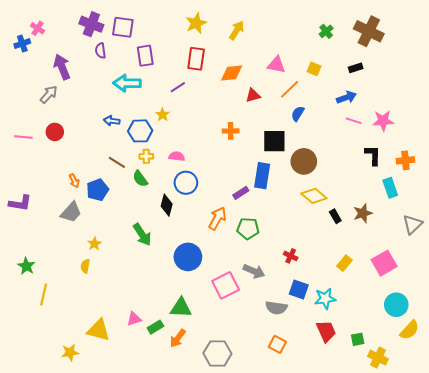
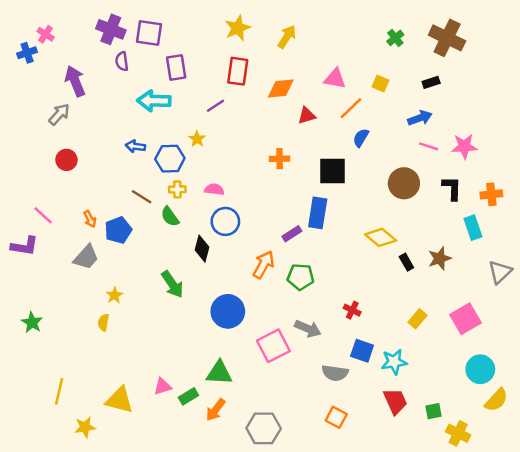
pink line: (23, 137) -> (43, 215), moved, turned 36
brown circle: (304, 161) -> (404, 183), moved
yellow line: (44, 295) -> (59, 391), moved

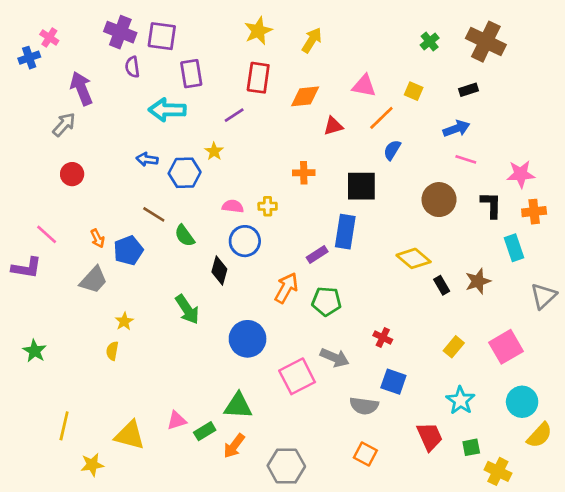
pink star: (464, 146) -> (521, 174), moved
yellow cross: (177, 189) -> (268, 206), moved
cyan star: (394, 362) -> (460, 400), moved, turned -30

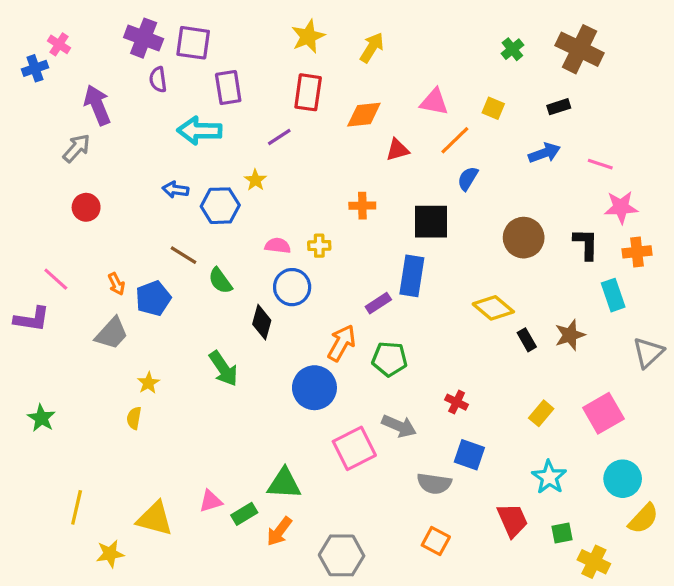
pink line: (466, 159) -> (600, 164), moved
blue circle: (248, 339) -> (314, 388), moved

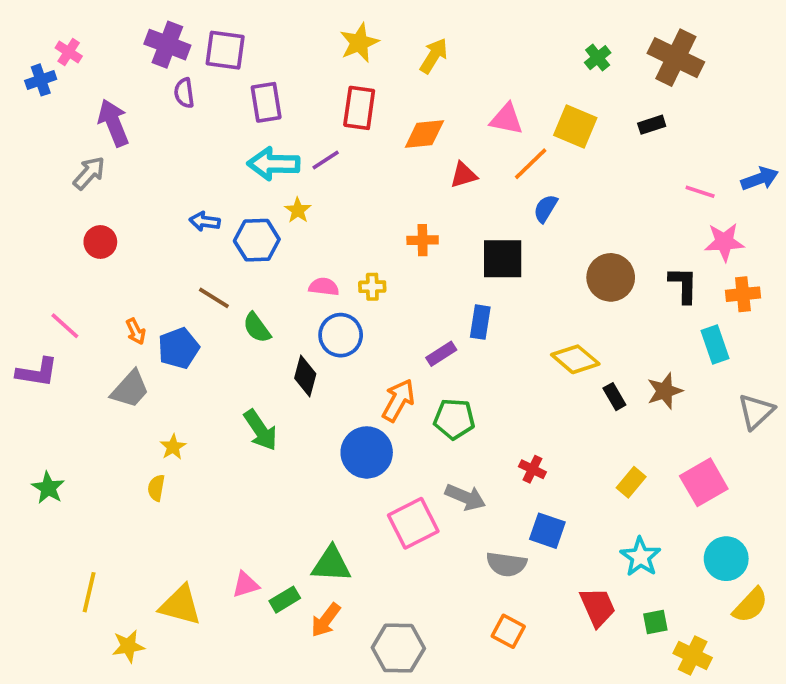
yellow square: (493, 108) -> (575, 127), size x1.6
cyan arrow: (199, 131) -> (274, 164), moved
blue arrow: (544, 153) -> (760, 179), moved
blue rectangle: (412, 276) -> (480, 322), size x0.7

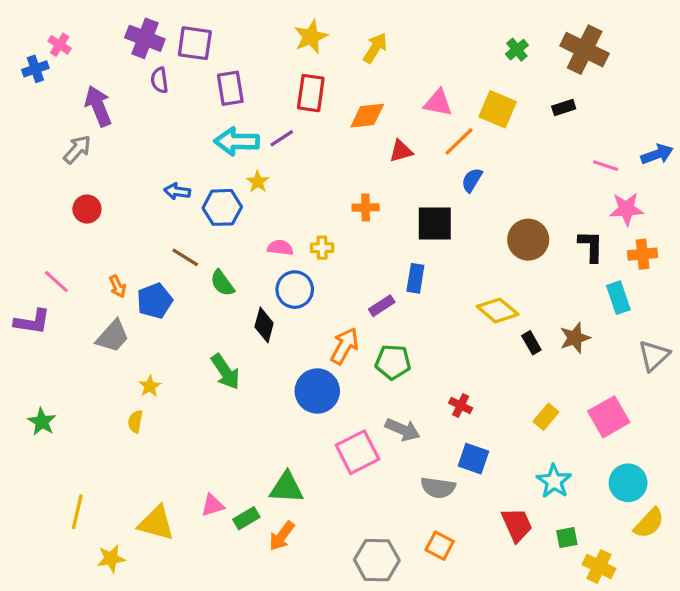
gray hexagon: (398, 648) -> (377, 560), moved

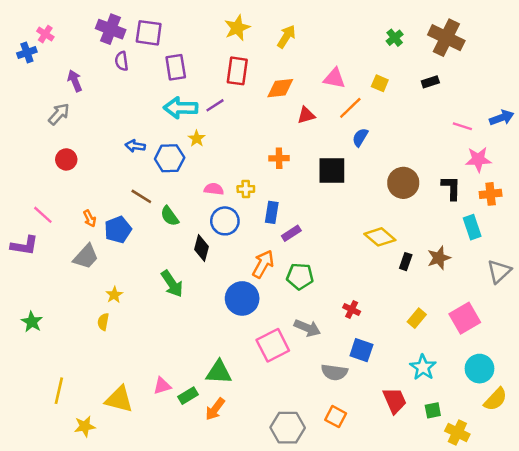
purple arrow: (98, 106) -> (75, 81), size x0.7
yellow square: (498, 109) -> (380, 83), size x0.6
blue rectangle: (415, 278) -> (272, 212), moved
black rectangle: (531, 343) -> (406, 262), turned 49

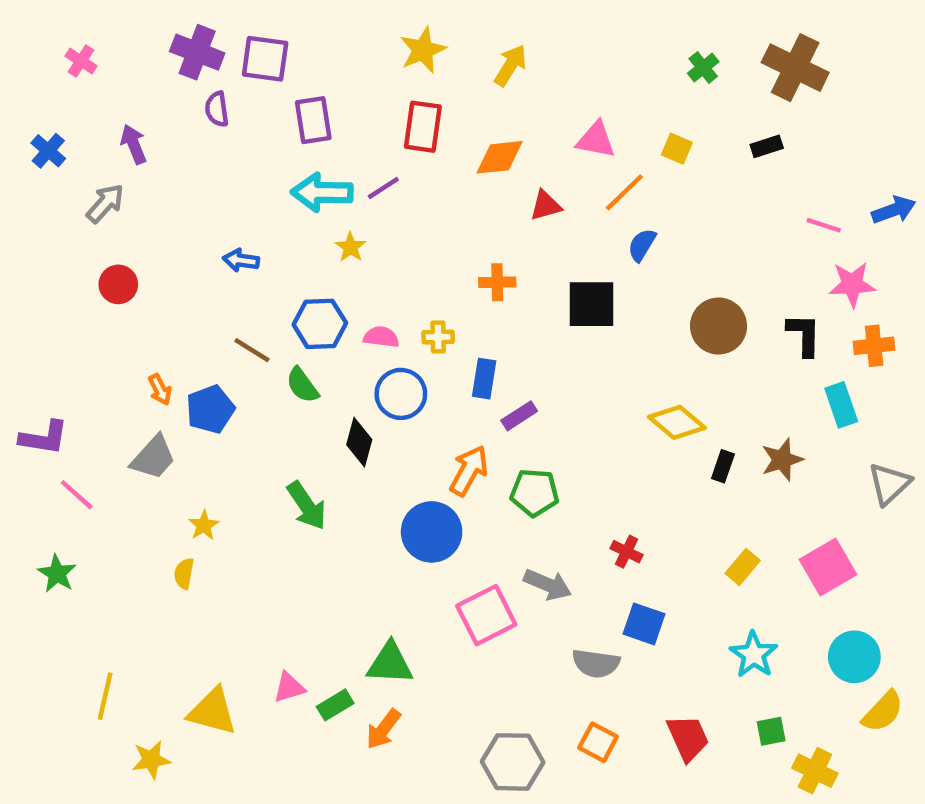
blue cross: (27, 52) -> (48, 151), moved, turned -30
blue hexagon: (170, 158) -> (320, 324), moved
pink line: (43, 215) -> (77, 495), moved
red trapezoid: (395, 401) -> (688, 738), moved

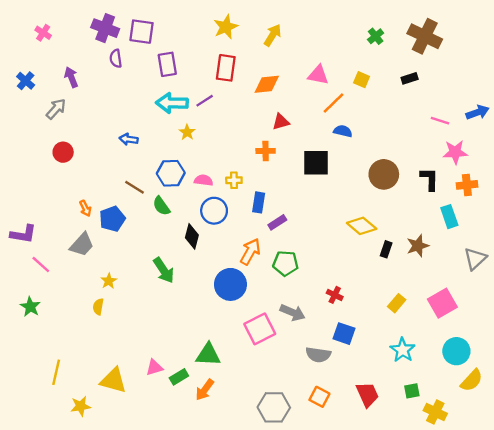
red triangle: (545, 206) -> (281, 122), moved
blue semicircle: (642, 245) -> (343, 131), turned 72

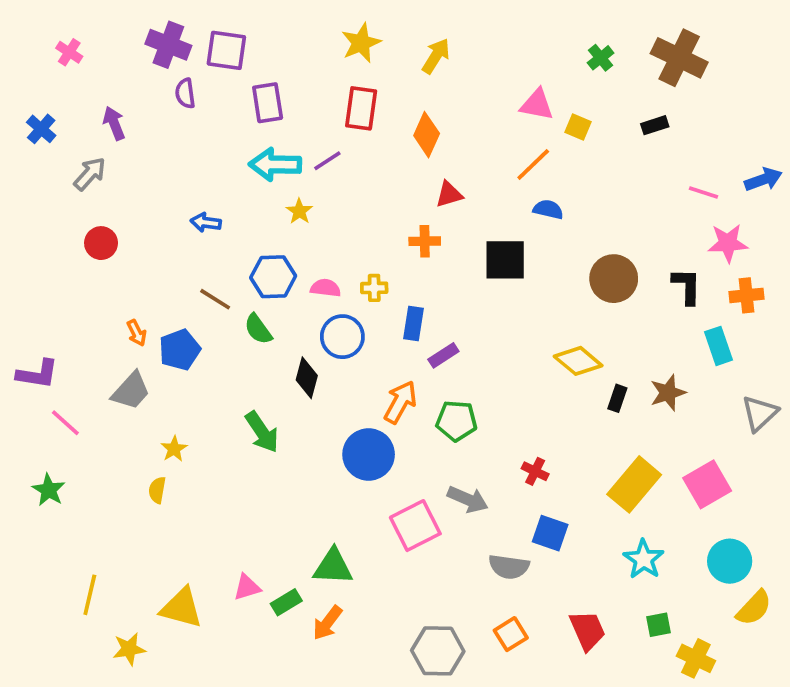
pink triangle: (318, 75) -> (537, 105), moved
orange diamond: (267, 84) -> (427, 135), turned -60
yellow rectangle: (397, 303) -> (634, 484), size x1.8
orange square: (319, 397) -> (511, 634), turned 30

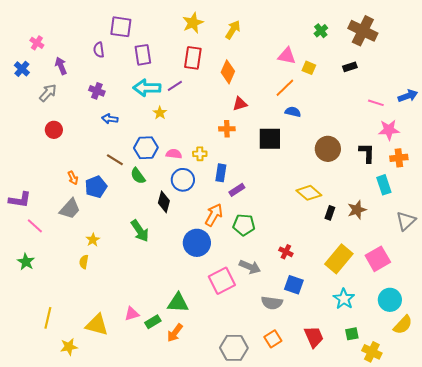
purple cross: (168, 45) -> (97, 91), moved, size x0.7
pink cross: (69, 52) -> (37, 43), moved

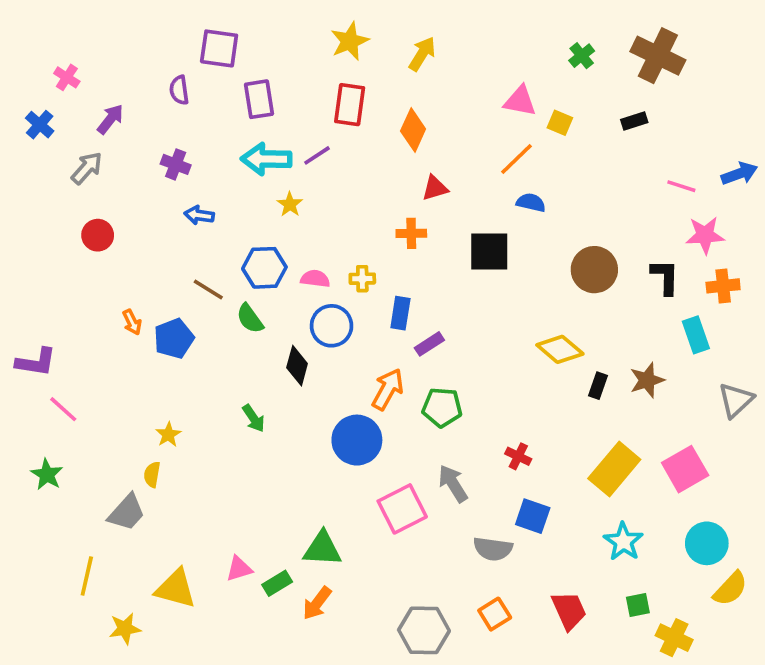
purple arrow: (61, 66) -> (110, 119), turned 60
gray trapezoid: (70, 209) -> (127, 513), moved
green arrow: (140, 231) -> (254, 418), size x0.7
gray arrow: (250, 267) -> (453, 484), turned -145

